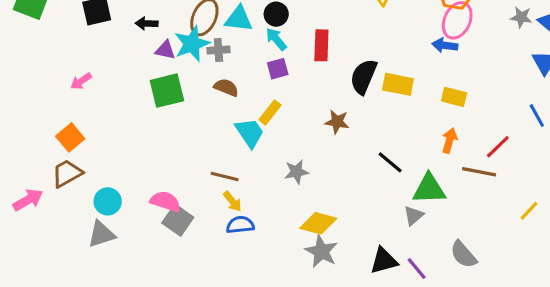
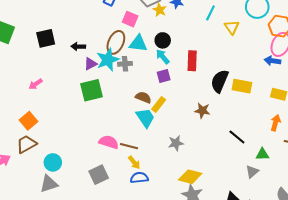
purple triangle: (165, 50) -> (90, 64), turned -40
brown semicircle: (226, 87) -> (143, 97), moved
green triangle: (429, 189) -> (262, 154), size x0.6
pink semicircle: (165, 201) -> (109, 142), moved
gray square: (178, 220) -> (99, 175), turned 30

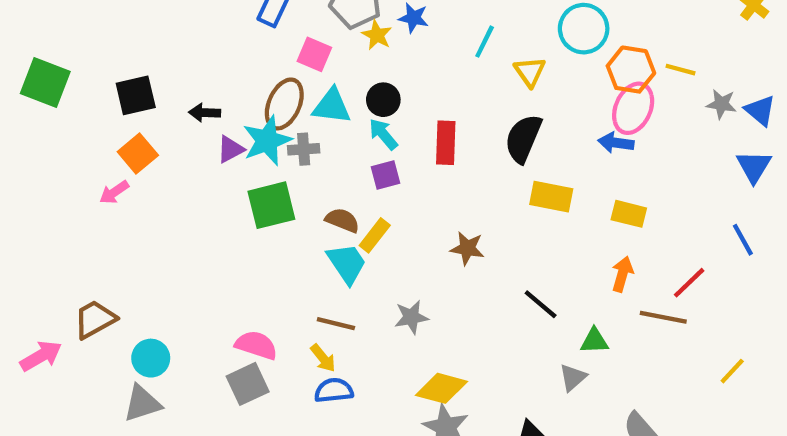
black semicircle: (220, 81) -> (523, 138), moved
green square: (91, 90) -> (271, 205), moved
orange square: (28, 121) -> (138, 154), moved
pink semicircle: (109, 142) -> (256, 345), moved
brown line: (129, 146) -> (336, 324), moved

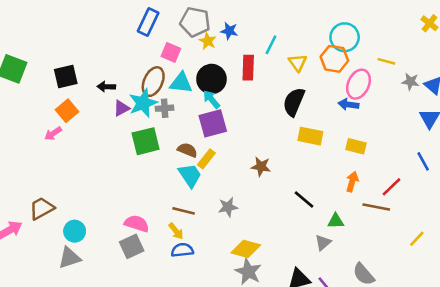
cyan circle: (584, 29) -> (345, 37), moved
orange hexagon: (631, 70) -> (334, 59), moved
black circle: (383, 100) -> (211, 79), size x1.5
red rectangle: (446, 143) -> (248, 68), moved
purple square: (385, 175) -> (213, 123), size x1.6

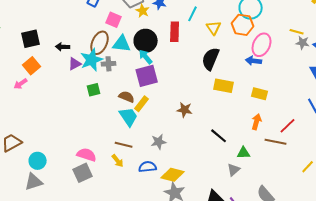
yellow line: (386, 61) -> (297, 32), moved
green square: (146, 141) -> (94, 90), size x0.6
blue semicircle: (182, 250) -> (148, 167), moved

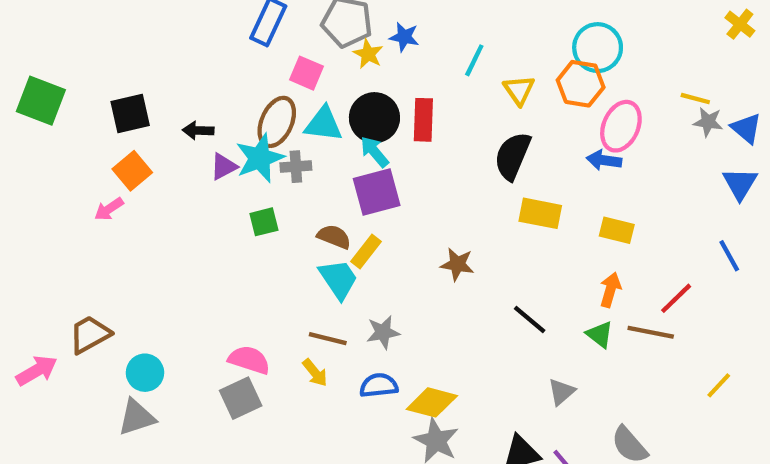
red rectangle: (175, 32) -> (423, 120), moved
gray star: (159, 142) -> (383, 332), moved
green triangle: (244, 153) -> (600, 334), moved, turned 40

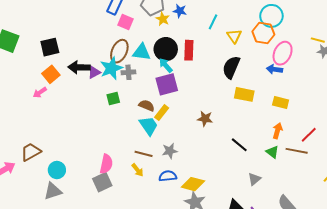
pink square: (306, 73) -> (125, 22), moved
black arrow: (198, 130) -> (79, 67), moved, size x1.5
pink semicircle: (249, 360) -> (106, 164), turned 84

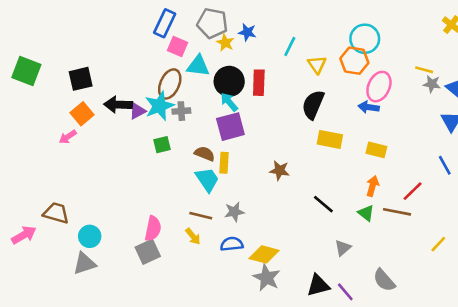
cyan triangle: (142, 52) -> (198, 66), moved
yellow rectangle: (162, 113) -> (224, 163), turned -35
brown trapezoid: (31, 152) -> (56, 213), turned 45

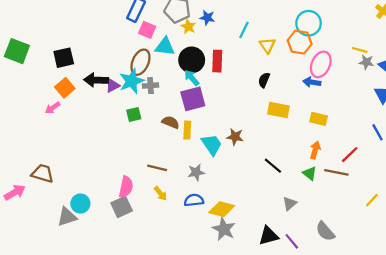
black semicircle: (313, 105) -> (264, 80), size x0.6
cyan trapezoid: (207, 180) -> (212, 145), moved
brown line: (201, 216) -> (157, 168), moved
cyan circle: (90, 236) -> (80, 204), moved

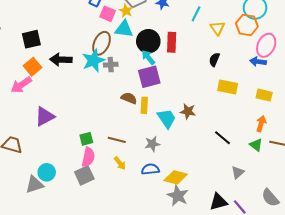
yellow star: (188, 27) -> (126, 11), moved
purple triangle: (113, 86) -> (45, 116), moved, size x1.5
pink arrow: (53, 108) -> (21, 85), size x1.5
green square: (134, 114) -> (86, 139), moved

